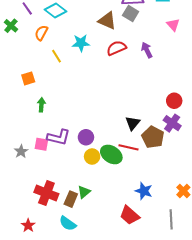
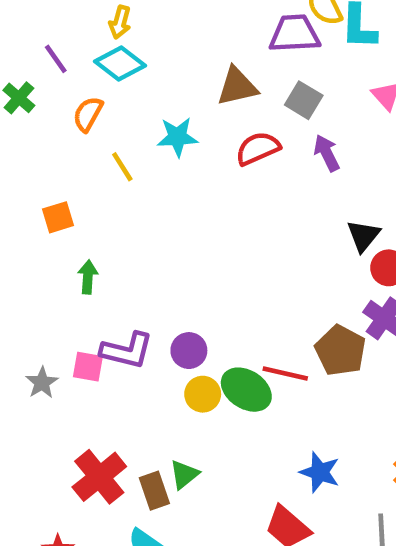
gray square: (131, 14) -> (304, 100), moved
brown triangle: (107, 21) -> (237, 86), turned -36
black triangle: (133, 123) -> (363, 236), moved
red cross: (46, 193) -> (99, 477), turned 30
brown rectangle: (71, 199) -> (154, 491), turned -42

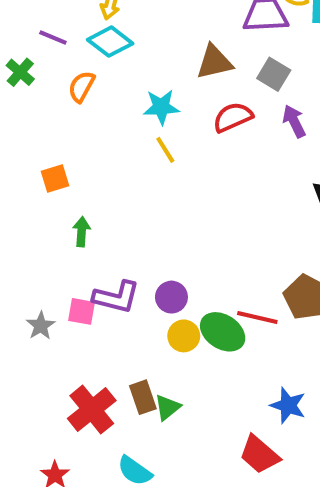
purple line: (56, 59) -> (53, 37), turned -32
yellow line: (122, 167) -> (165, 150), moved
brown rectangle: (154, 491) -> (143, 397), moved

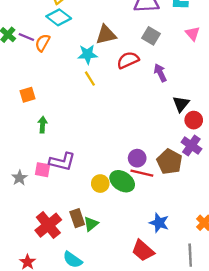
purple line: (53, 37) -> (26, 37), moved
brown triangle: (214, 62) -> (106, 35), moved
purple arrow: (294, 121) -> (160, 73), moved
purple circle: (171, 297) -> (137, 158), moved

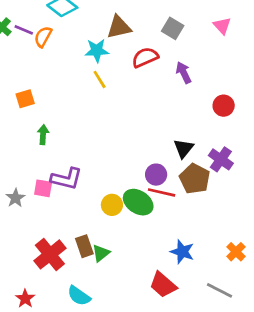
black triangle: (181, 104) -> (184, 148), moved
red circle: (194, 120) -> (224, 106), moved
gray line: (190, 255) -> (219, 290), turned -60

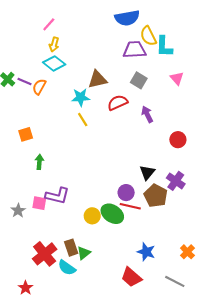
cyan semicircle: (79, 296) -> (67, 268), moved

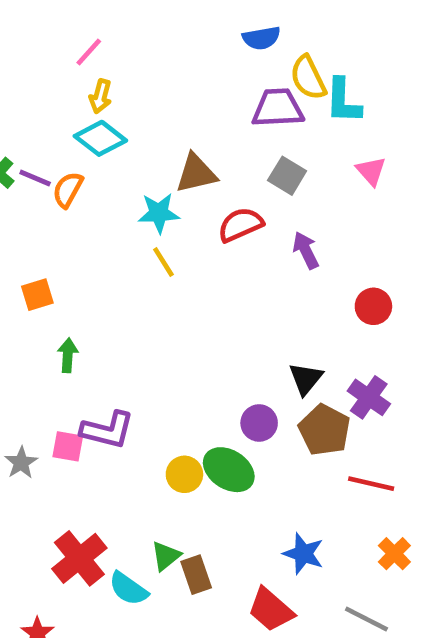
blue semicircle: (127, 18) -> (261, 38), size x0.7
red line: (130, 206) -> (371, 484), moved
brown rectangle: (71, 248) -> (196, 575), moved

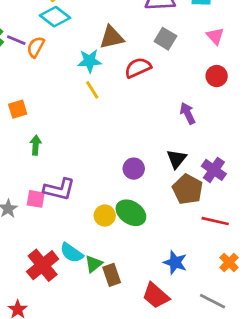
purple arrow: (306, 250) -> (188, 113), moved
red circle: (373, 306) -> (217, 76), moved
purple circle: (259, 423) -> (134, 169), moved
cyan semicircle: (128, 589) -> (72, 253), moved

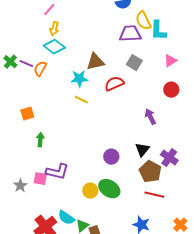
pink triangle: (215, 36) -> (170, 61), turned 40
yellow line: (92, 90) -> (81, 100), turned -32
red line: (215, 221) -> (154, 195), moved

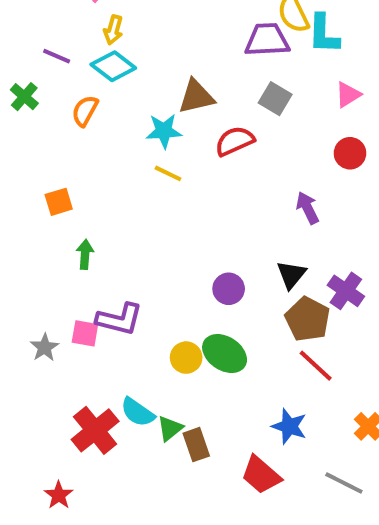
purple line: (26, 64) -> (57, 56), moved
red line: (154, 195) -> (316, 366), turned 30

